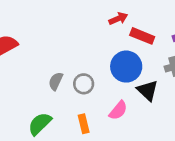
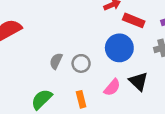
black triangle: (147, 90) -> (138, 81), moved

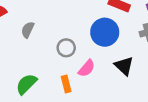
gray semicircle: (56, 61) -> (28, 30), moved
pink semicircle: (112, 87) -> (87, 68), moved

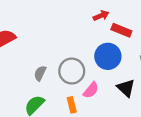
gray semicircle: (28, 30) -> (40, 73), moved
gray circle: (66, 48) -> (72, 71), size x1.5

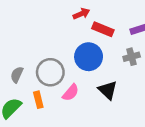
orange rectangle: (72, 105) -> (38, 100), moved

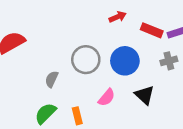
red rectangle: (103, 29) -> (152, 30), moved
gray circle: (50, 72) -> (86, 60), moved
orange rectangle: (38, 100) -> (77, 116), moved

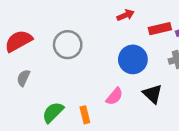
red rectangle: (152, 30) -> (160, 29), turned -35
gray circle: (86, 60) -> (68, 45), moved
gray semicircle: (52, 79) -> (23, 78), moved

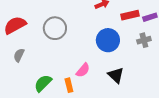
black triangle: (153, 94) -> (116, 75), moved
pink semicircle: (114, 96) -> (83, 70), moved

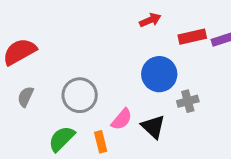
gray circle: (55, 28) -> (80, 95), moved
gray cross: (144, 40) -> (188, 101), moved
black triangle: (116, 75) -> (153, 127), moved

